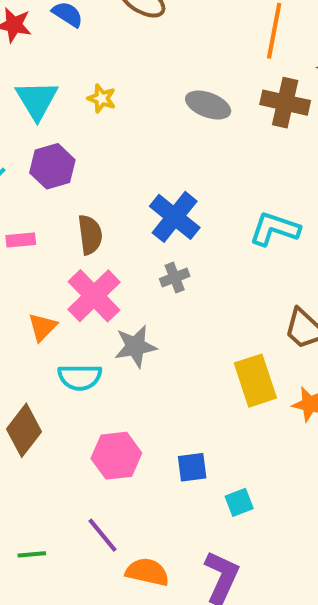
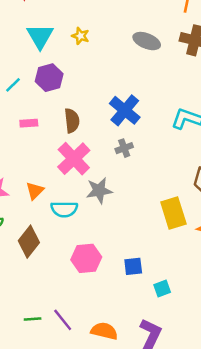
orange triangle: (42, 327) -> (35, 191), moved
purple line: (102, 535) -> (63, 320), moved

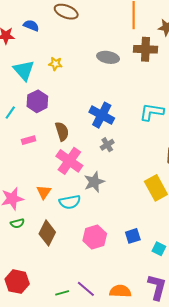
cyan square: (162, 289) -> (159, 249), turned -32

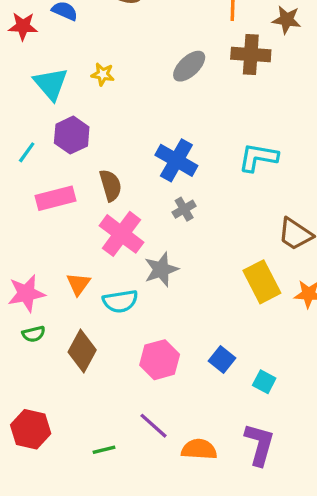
gray ellipse: (108, 57) -> (189, 66), turned -55
pink rectangle: (29, 140) -> (56, 198), size x1.6
blue square: (133, 236) -> (222, 360), turned -35
purple line: (86, 289) -> (153, 426), moved

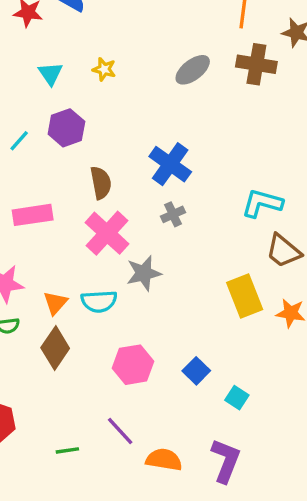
cyan triangle: (51, 84) -> (50, 74), size x0.7
cyan L-shape: (258, 157) -> (262, 203), moved
pink rectangle: (56, 198) -> (33, 215), moved
orange triangle: (78, 284) -> (55, 303), moved

